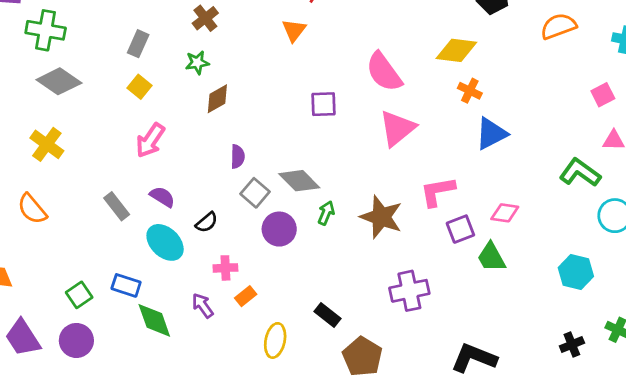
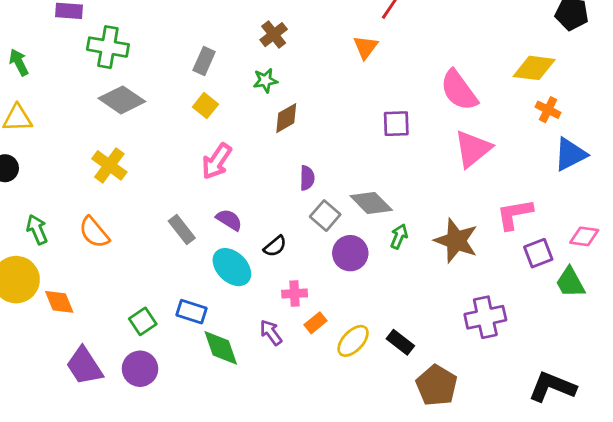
yellow ellipse: (275, 340) -> (353, 341), moved, turned 32

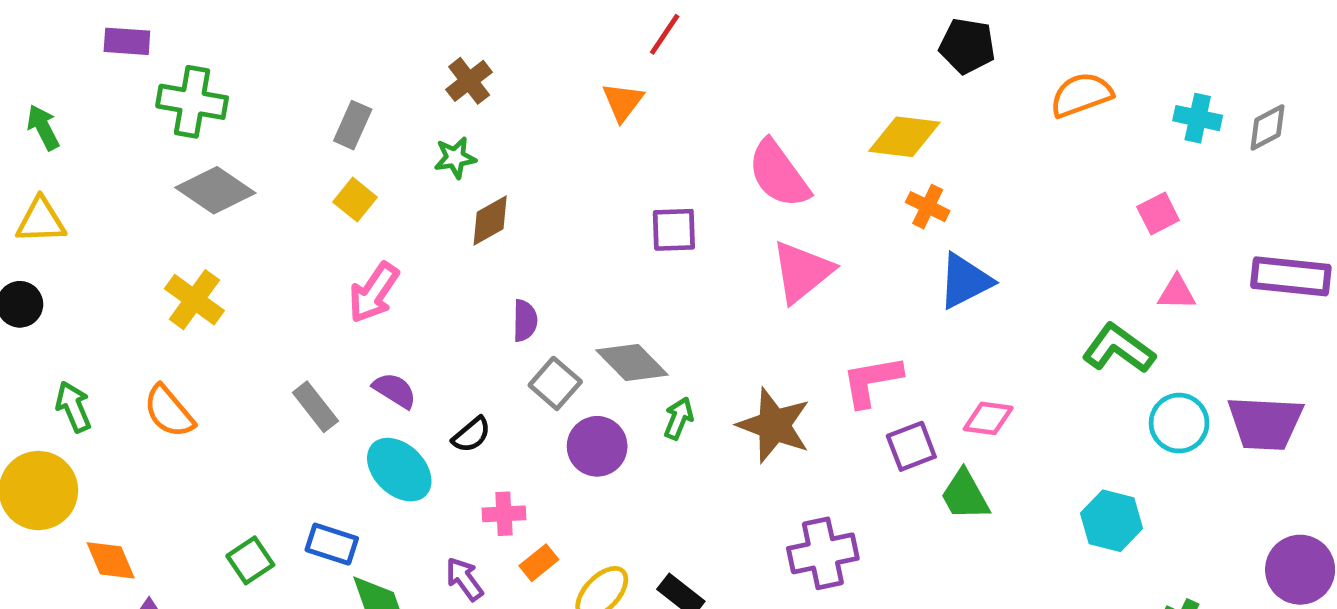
orange diamond: (59, 302) -> (111, 560), moved

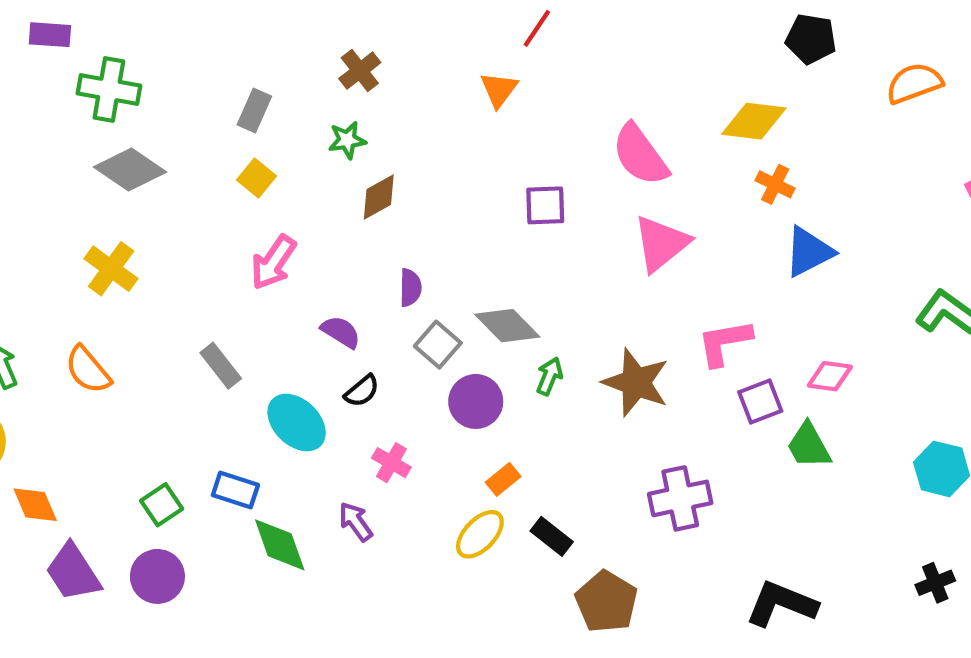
purple semicircle: (395, 390) -> (341, 332), moved
pink cross: (504, 514) -> (391, 463), turned 33
orange rectangle: (539, 563) -> (503, 479), moved

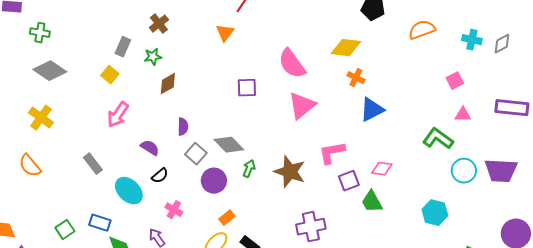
green cross: (109, 90) -> (40, 33), size x0.7
gray rectangle: (254, 111) -> (123, 47), moved

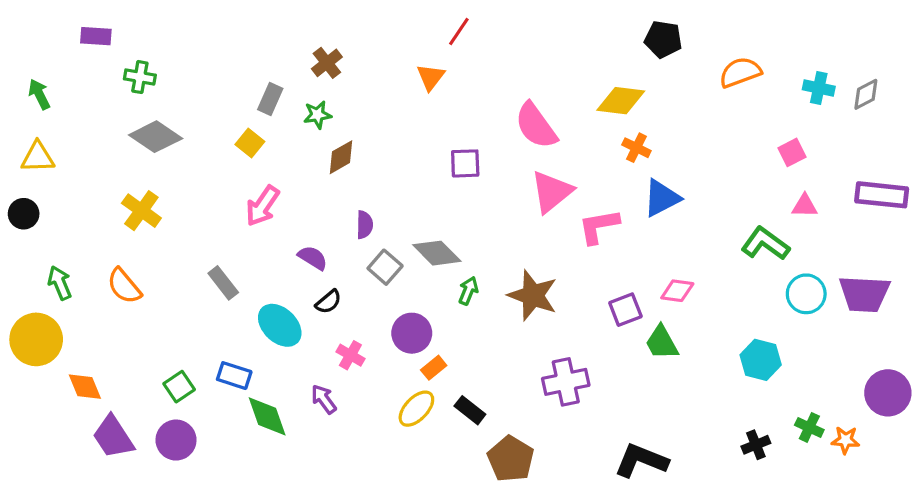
pink L-shape: (332, 153) -> (599, 226), moved
purple circle: (214, 181) -> (412, 333), moved

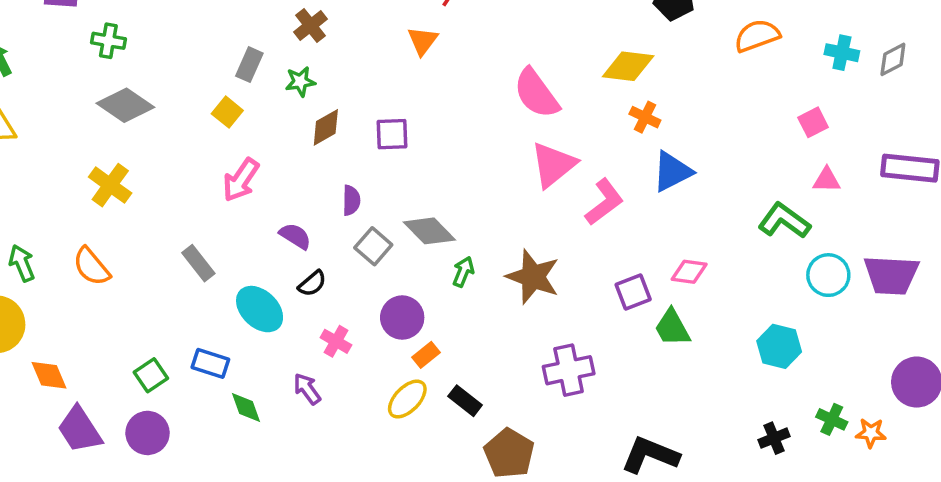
purple square: (465, 163) -> (392, 134), moved
pink L-shape: (599, 226) -> (604, 202), turned 153
green diamond: (267, 416) -> (246, 408), size x0.7

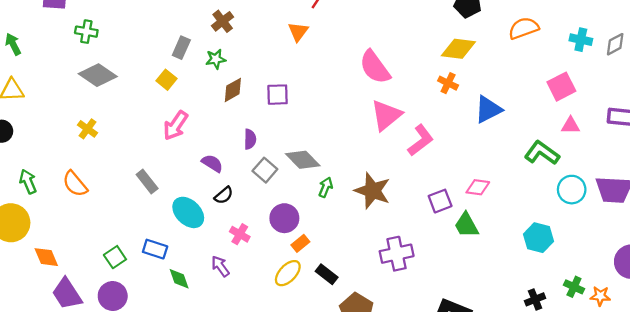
yellow diamond: (628, 66) -> (458, 49), moved
pink square: (813, 122) -> (561, 87), size x1.4
blue triangle: (672, 172) -> (488, 109), moved
yellow cross: (110, 185) -> (87, 129), size x0.7

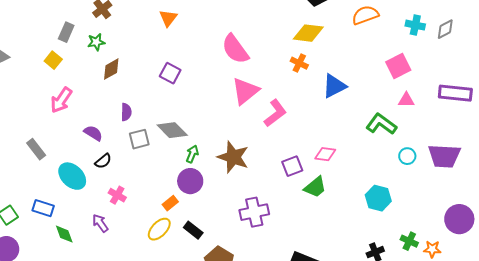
purple square: (278, 95) -> (170, 73), moved, turned 30
gray square: (265, 170) -> (139, 139), turned 35
cyan circle: (572, 190) -> (407, 156), size x0.7
purple circle: (284, 218) -> (190, 181), moved
green trapezoid: (466, 225) -> (315, 187), turned -100

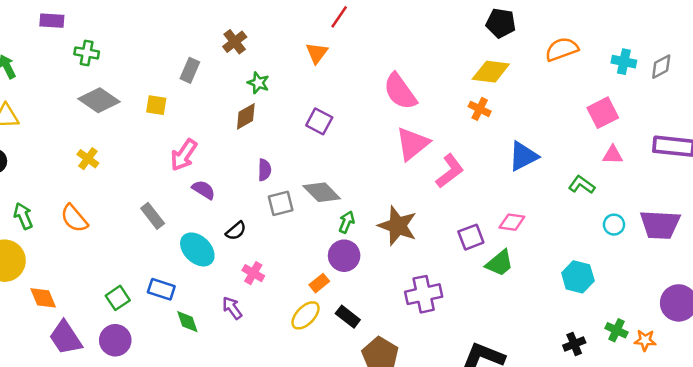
green star: (96, 42) -> (258, 83), moved, turned 30
yellow square: (53, 60) -> (156, 105), moved, turned -30
blue triangle: (334, 86) -> (523, 156), moved
green L-shape: (381, 124) -> (582, 185), size x0.7
purple semicircle: (93, 133) -> (204, 190), moved

